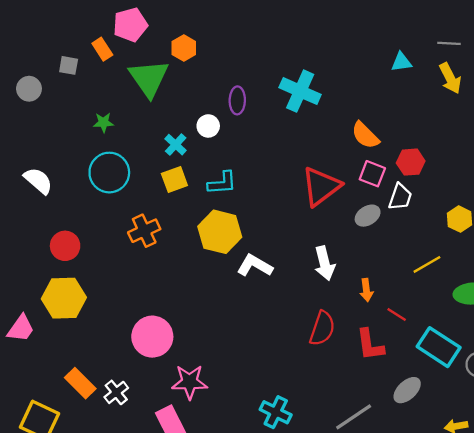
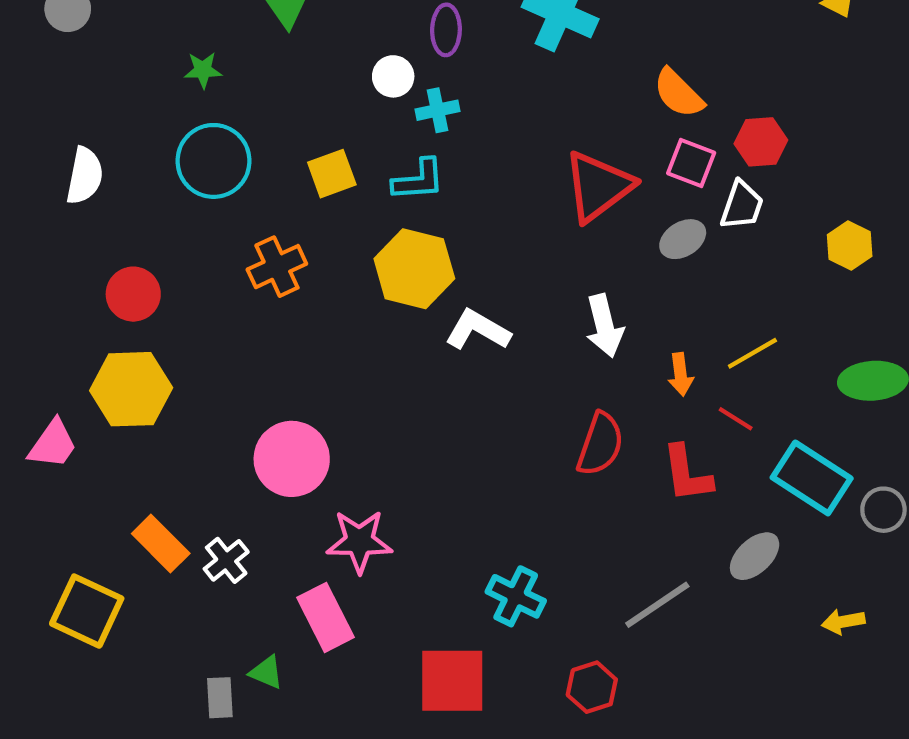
cyan cross: (176, 145) -> (438, 110), moved, turned 35
white semicircle: (38, 181) -> (85, 176), turned 60
yellow line: (427, 264) -> (752, 353), moved

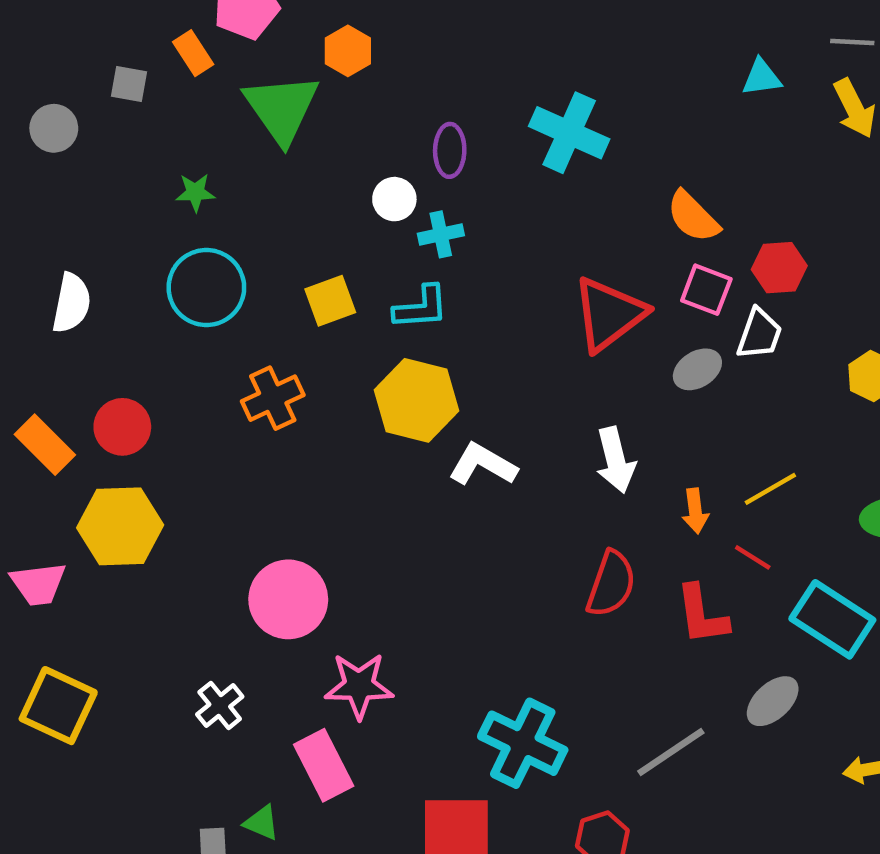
pink trapezoid: (53, 444) -> (38, 584), turned 48
orange rectangle: (161, 543) -> (45, 445), moved
cyan cross: (516, 596) -> (523, 743), size x1.4
yellow square: (87, 611) -> (58, 706), moved

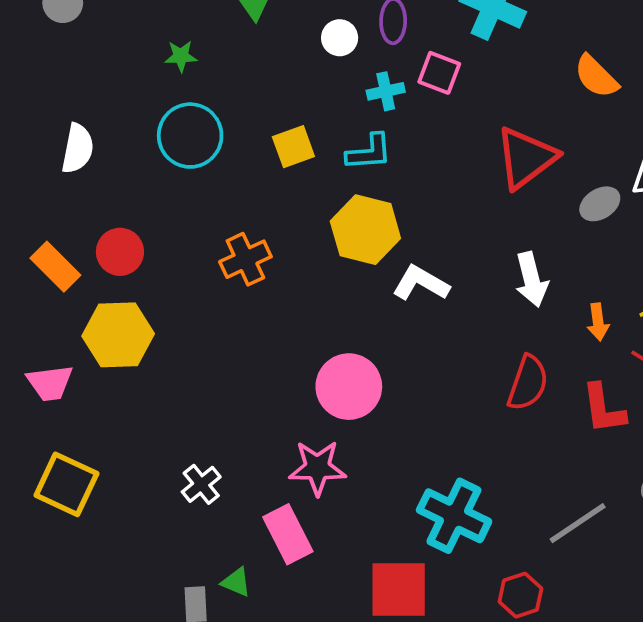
white circle: (394, 199) -> (340, 38), moved
pink square: (706, 290) -> (439, 73), moved
orange cross: (273, 398) -> (245, 259), moved
pink circle: (288, 599) -> (349, 387), moved

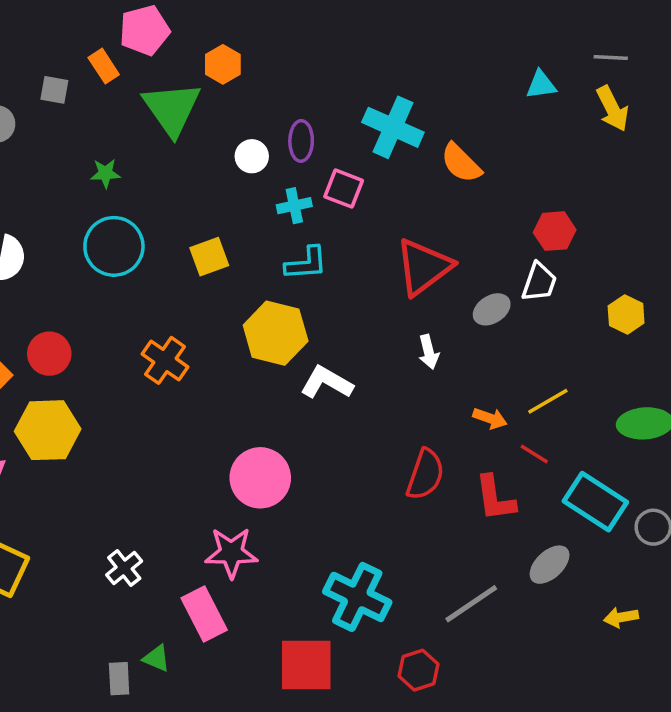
orange semicircle: (596, 76) -> (461, 163), moved
cyan L-shape: (369, 152) -> (306, 263), moved
orange cross: (245, 259) -> (165, 360), turned -30
white arrow: (532, 280) -> (429, 352), moved, size x0.7
orange arrow: (598, 322) -> (490, 418), turned -64

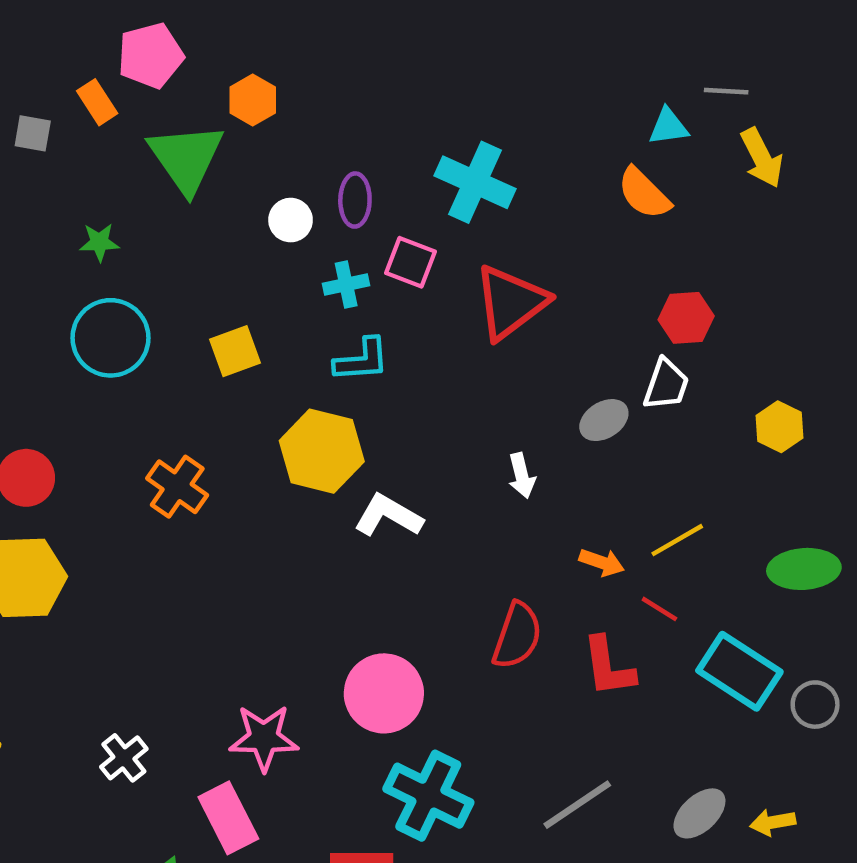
gray line: (611, 58) -> (726, 91), moved
orange semicircle: (461, 163) -> (644, 193), moved
red triangle: (424, 267) -> (511, 302), moved
pink circle: (260, 478) -> (384, 693), moved
gray ellipse: (550, 565) -> (699, 813), moved

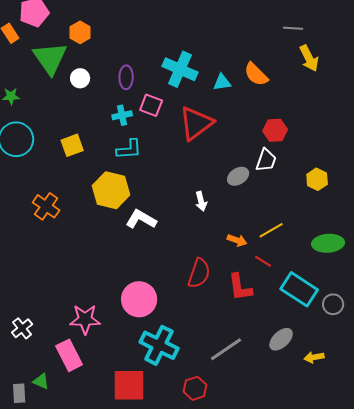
cyan triangle: (668, 127) -> (222, 82), moved
white circle: (291, 220) -> (80, 78), moved
gray ellipse: (699, 813) -> (281, 339), moved

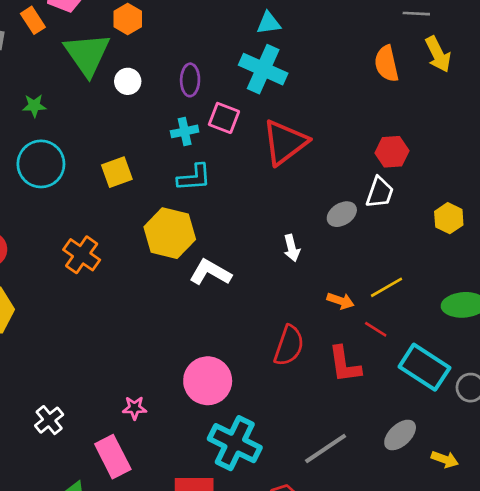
orange semicircle: (256, 74) -> (387, 64), moved, turned 32
cyan triangle: (222, 82) -> (269, 23), moved
pink star: (85, 319) -> (134, 408), size x0.6
yellow arrow: (314, 357) -> (445, 459), turned -150

